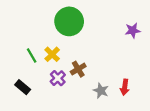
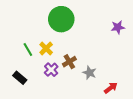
red arrow: (125, 87) -> (111, 88), moved, turned -136
gray star: (101, 91) -> (90, 73), moved

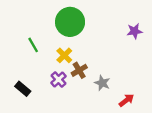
yellow cross: (46, 48) -> (64, 55), moved
green line: (28, 49) -> (33, 45), moved

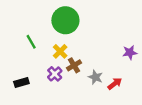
purple star: (135, 31) -> (130, 52), moved
black rectangle: (23, 89) -> (21, 82), turned -56
red arrow: (126, 100) -> (115, 84), moved

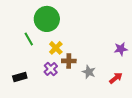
green circle: (65, 20) -> (47, 19), moved
brown cross: (74, 65) -> (69, 61), turned 32
red arrow: (115, 84) -> (116, 78), moved

